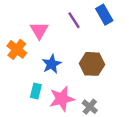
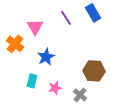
brown hexagon: (92, 64) -> (94, 71), moved
pink star: (62, 99) -> (55, 88), size x0.6

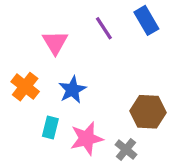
orange cross: (15, 44) -> (25, 87), moved
pink star: (55, 88) -> (87, 139), size x1.5

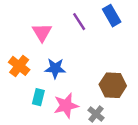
blue star: (72, 90) -> (55, 68), turned 30

